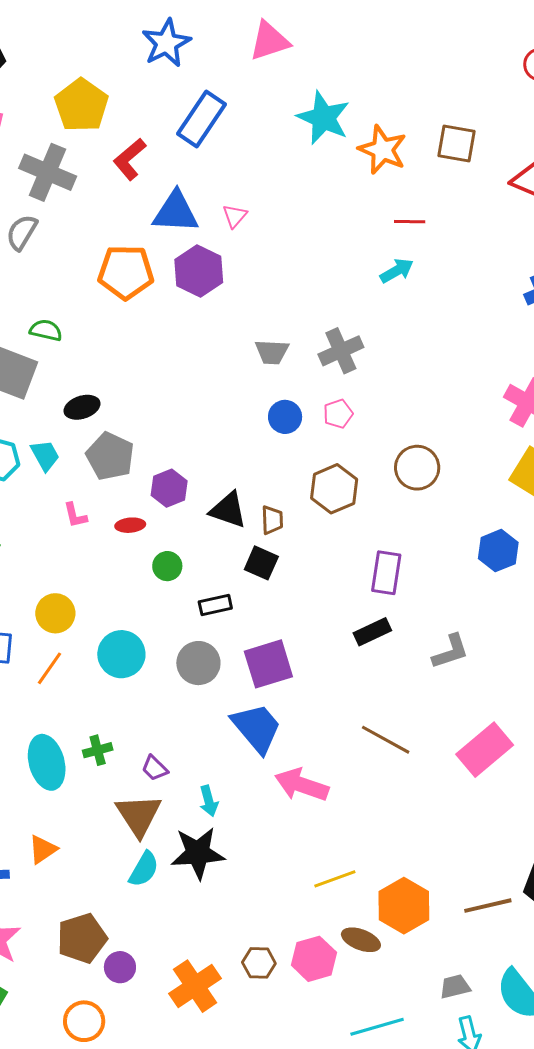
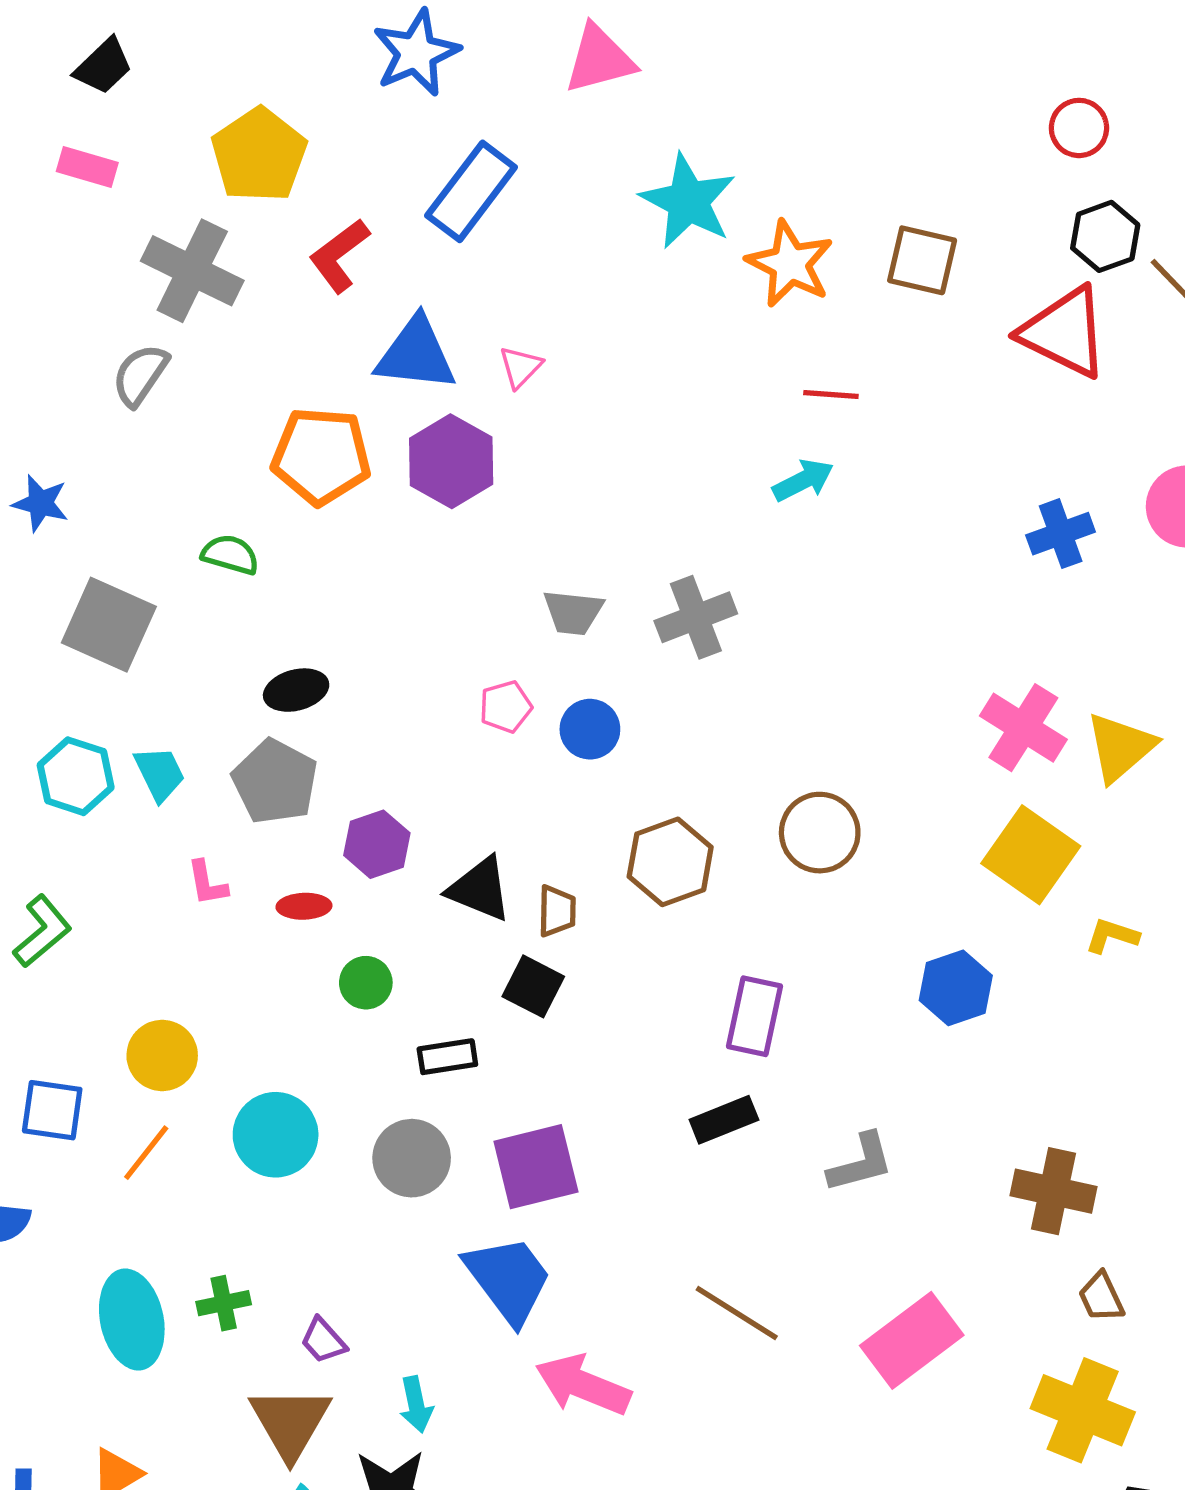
green semicircle: (46, 330) -> (230, 555), moved
black ellipse: (82, 407) -> (296, 690), moved
pink pentagon: (338, 414) -> (506, 707), moved

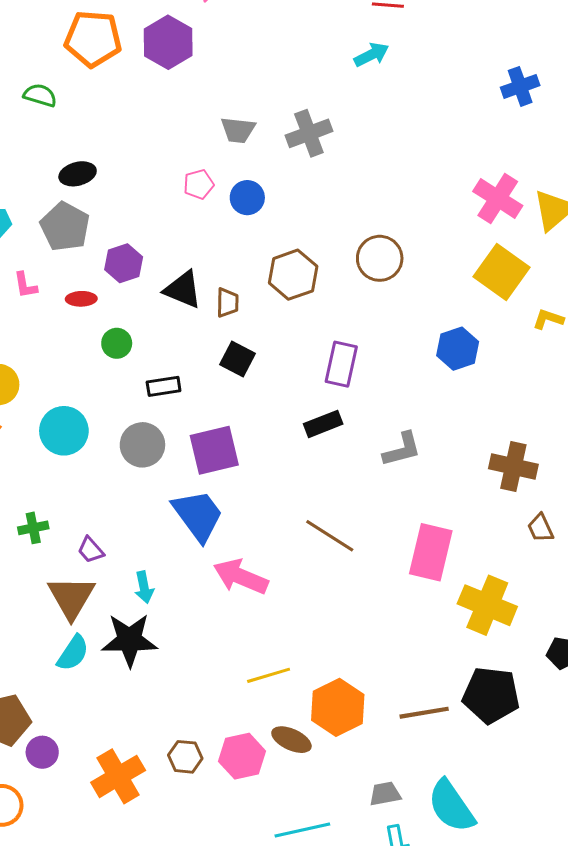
black square: (533, 986) -> (237, 359), moved
pink rectangle: (912, 1340) -> (431, 552), turned -40
yellow cross: (1083, 1410) -> (487, 605), moved

